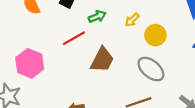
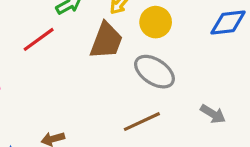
brown trapezoid: (102, 60) -> (106, 41), moved

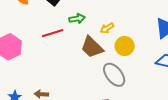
brown trapezoid: (106, 41) -> (92, 47), turned 95

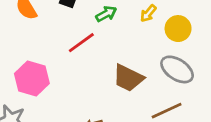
brown trapezoid: (92, 47) -> (128, 78), moved

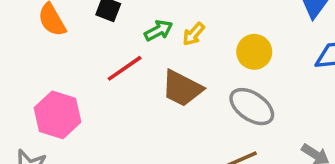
yellow arrow: (148, 13) -> (194, 34), moved
brown trapezoid: (128, 78) -> (182, 88), moved

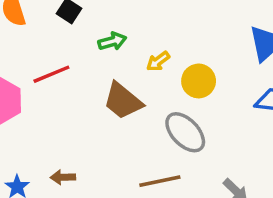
yellow arrow: (194, 34) -> (158, 61), moved
red line: (125, 68) -> (51, 74), moved

